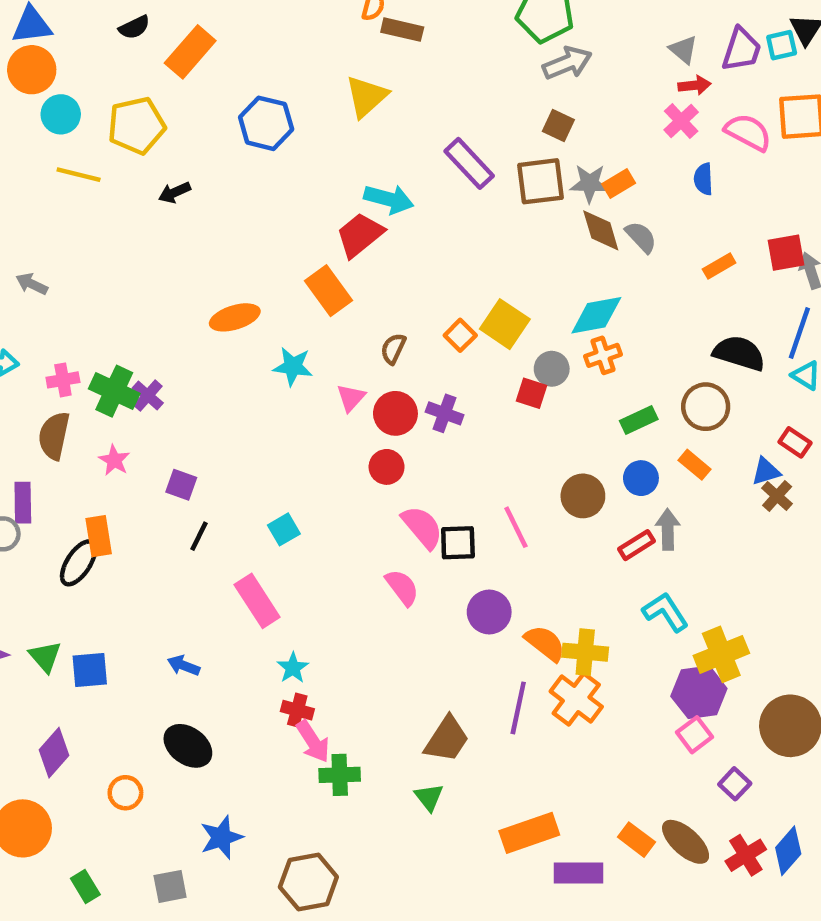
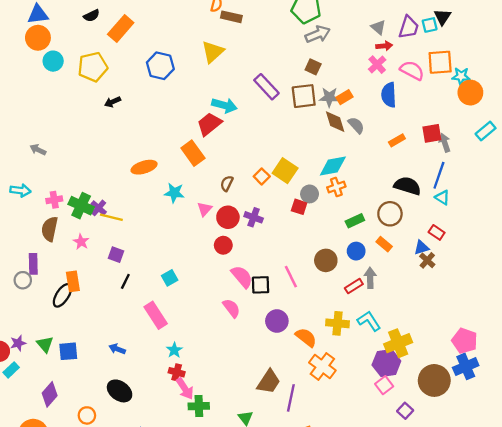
yellow line: (79, 175) -> (111, 217), moved
blue semicircle: (703, 179) -> (389, 95), size x1.5
yellow cross: (585, 652) -> (337, 323), moved
purple line: (518, 708) -> (291, 398), moved
brown trapezoid: (447, 739) -> (269, 382), moved

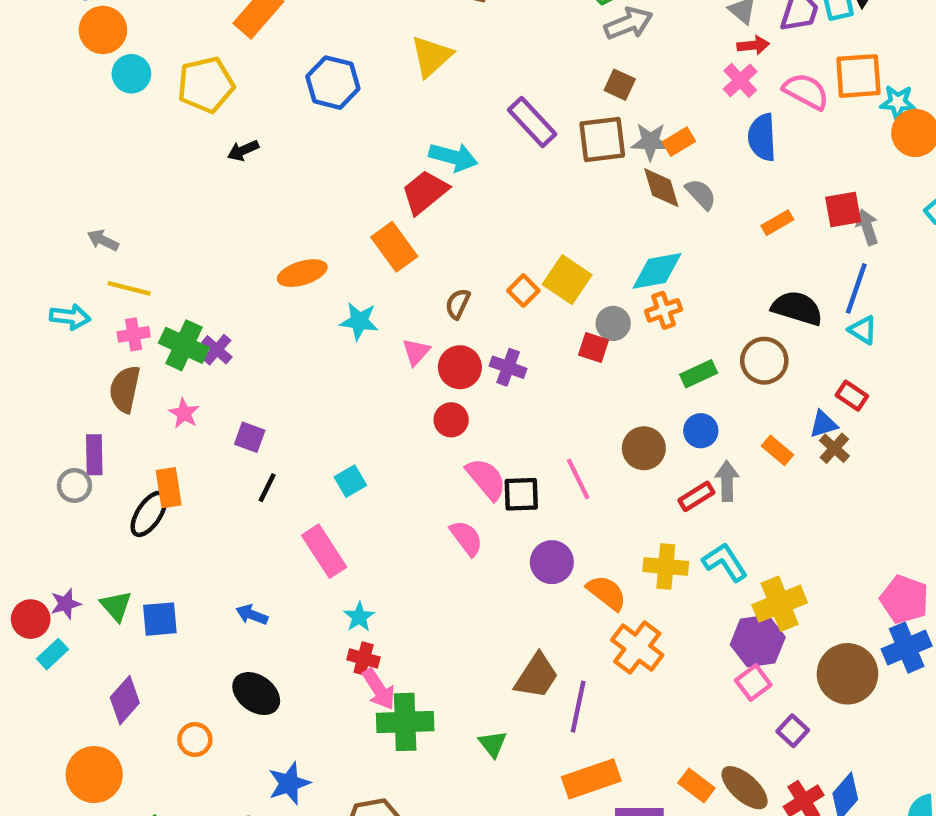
yellow line: (111, 217) -> (129, 288), moved
orange rectangle: (384, 244) -> (777, 450), moved
green cross: (199, 406) -> (405, 722), size x1.4

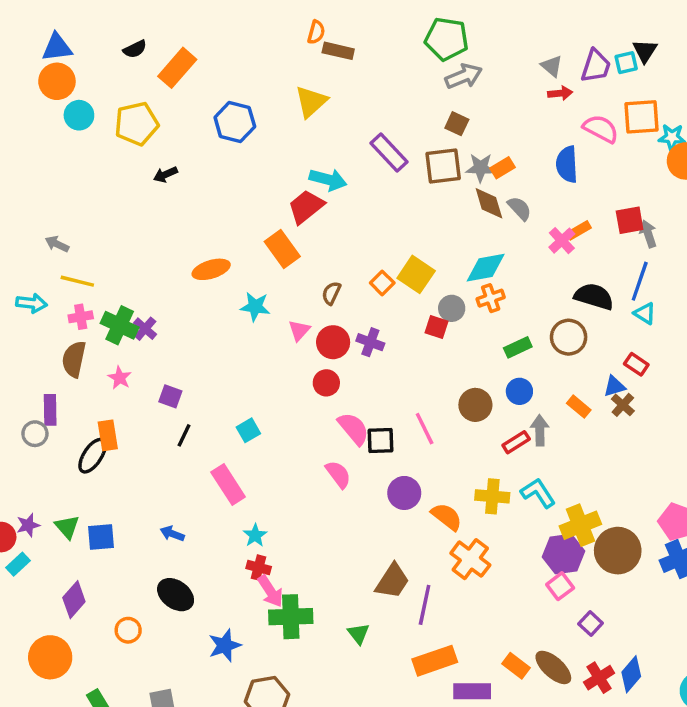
pink cross: (740, 80) -> (562, 241), moved
brown circle: (847, 674) -> (618, 551), moved
blue star: (289, 783) -> (225, 645), moved

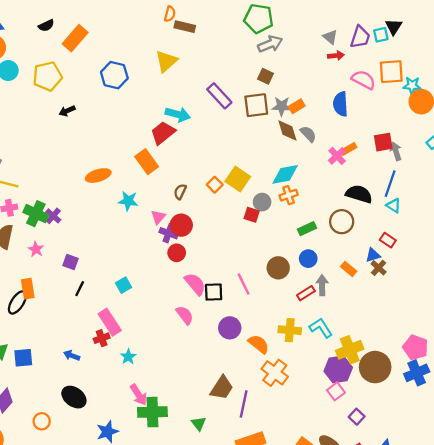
purple cross: (370, 342) -> (169, 233), moved
red cross: (259, 568) -> (102, 338), moved, turned -35

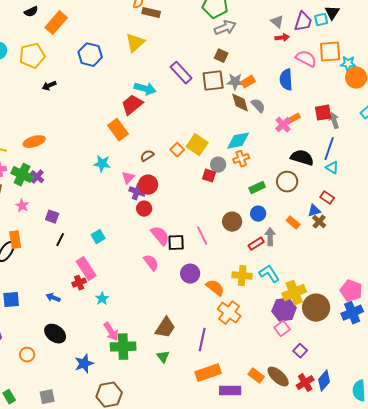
orange ellipse: (98, 176) -> (34, 142), moved
brown semicircle: (180, 192) -> (147, 156), turned 32
brown trapezoid: (222, 388) -> (165, 328), moved

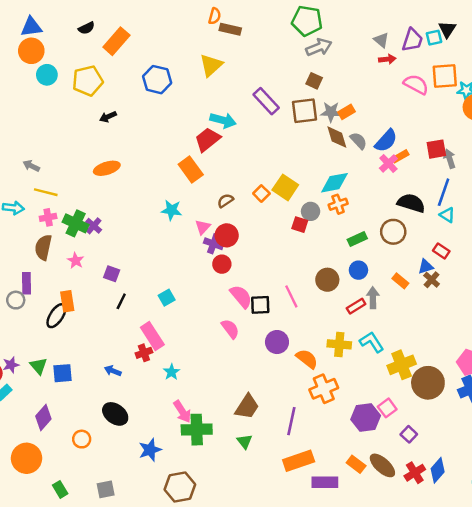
blue semicircle: (286, 80) -> (386, 141), moved, turned -135
orange ellipse: (34, 142) -> (107, 168), moved
purple hexagon: (284, 310) -> (366, 418), moved
orange cross: (229, 313) -> (324, 389), turned 30

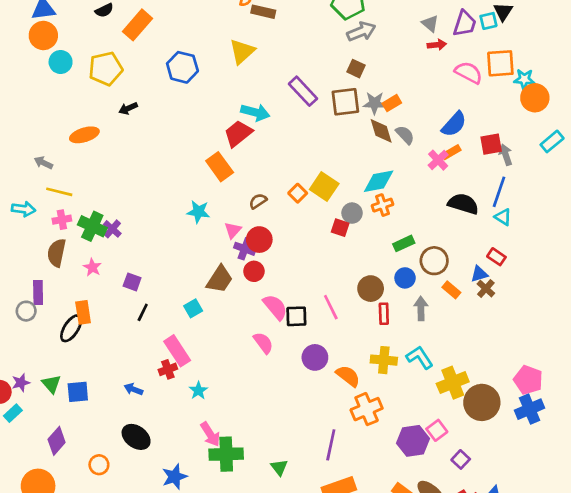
blue semicircle: (386, 141) -> (454, 124), moved
orange ellipse: (107, 168) -> (84, 135), moved
brown circle: (393, 232) -> (434, 261), moved
red rectangle: (356, 306) -> (384, 314), moved, turned -60
brown trapezoid: (247, 407) -> (220, 279), moved

